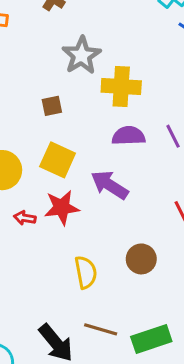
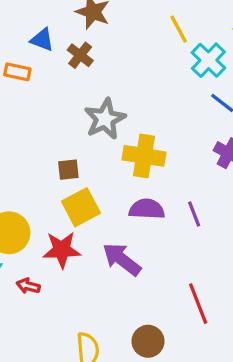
yellow square: (58, 160) -> (81, 207), moved, turned 32
red star: (62, 207) -> (62, 250), moved

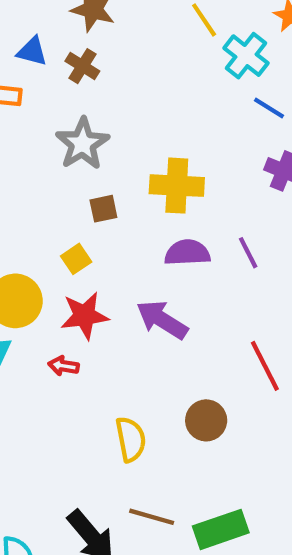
gray star: (105, 119) -> (82, 144), moved
brown square: (68, 170) -> (103, 209), moved
yellow square: (81, 207) -> (76, 259), moved, size x0.6
red arrow: (28, 286) -> (64, 366), moved

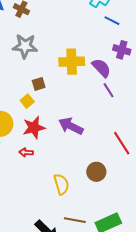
gray star: (82, 144) -> (25, 46), turned -30
brown square: (103, 209) -> (39, 84), moved
purple semicircle: (187, 253) -> (101, 68), moved, turned 55

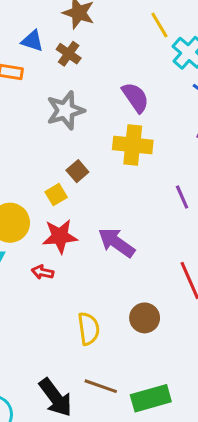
gray star: (25, 46) -> (65, 110), turned -30
purple semicircle: (101, 68) -> (135, 97), moved
brown square: (39, 84) -> (77, 171), turned -32

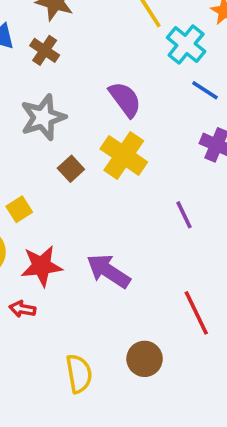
yellow cross: (133, 145) -> (124, 155), turned 30
brown square: (77, 171) -> (71, 169), moved
yellow square: (56, 195) -> (19, 209), moved

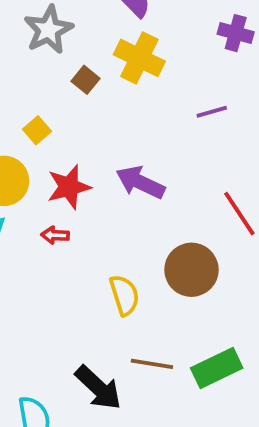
purple line: (184, 215) -> (212, 112), turned -72
brown circle: (145, 359) -> (191, 270), size x1.4

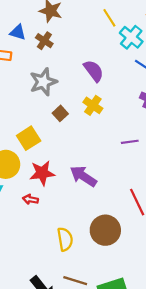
yellow cross: (139, 58) -> (93, 105), size x0.7
yellow square: (37, 130) -> (29, 138), size x1.5

